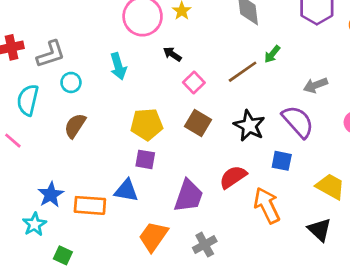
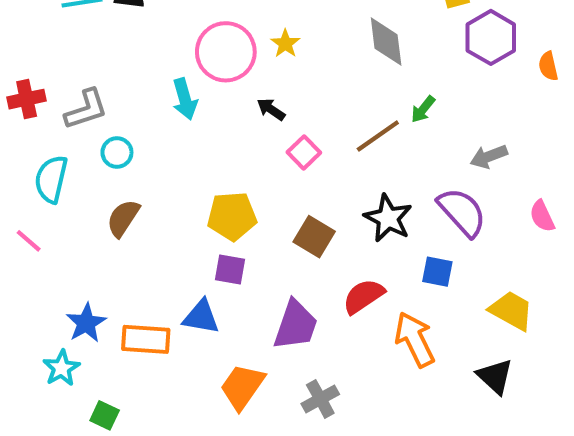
cyan arrow: (118, 66) -> (185, 99), moved
brown square: (198, 123) -> (314, 237), moved

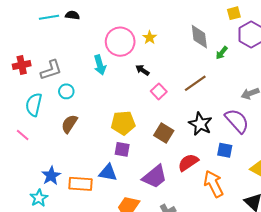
green arrow: (423, 109) -> (222, 53), moved
purple trapezoid: (296, 325) -> (155, 177), turned 32

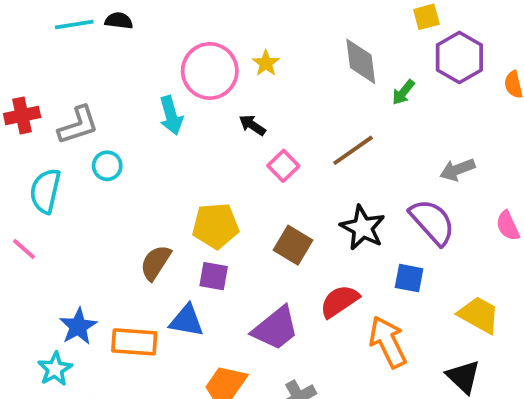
brown semicircle: (69, 124) -> (156, 263), moved

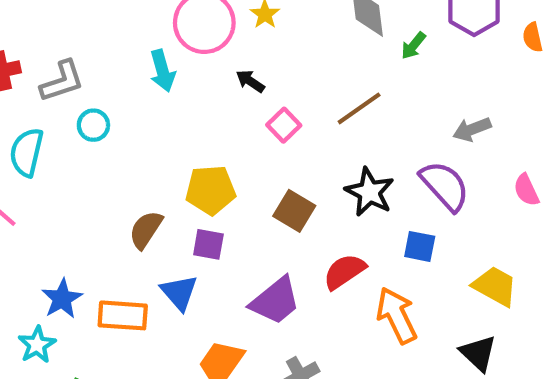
blue triangle: (187, 321) -> (179, 292), turned 39

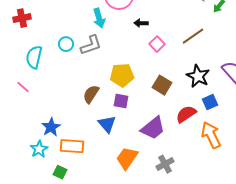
gray L-shape: (62, 81) -> (91, 45), moved
black arrow: (250, 81) -> (141, 23), turned -32
blue square: (420, 246) -> (210, 102), moved, turned -35
orange rectangle: (123, 315) -> (72, 146), moved

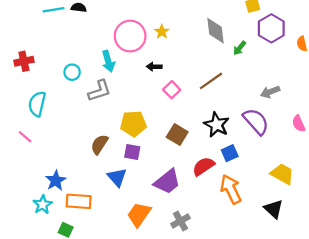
cyan circle: (66, 44) -> (72, 72), moved

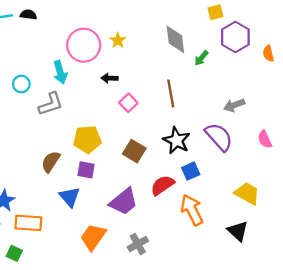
brown line: (211, 81) -> (171, 93), turned -65

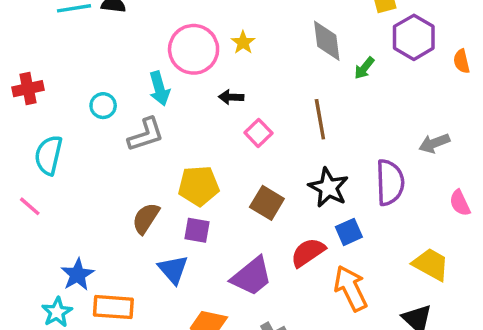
gray arrow: (234, 105) -> (434, 143), moved
purple semicircle: (219, 137) -> (390, 182), turned 40
pink semicircle: (265, 139) -> (460, 203), moved

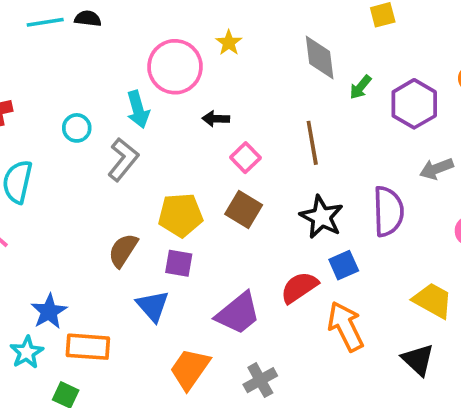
purple hexagon: (414, 37) -> (414, 104), moved
yellow star: (243, 42) -> (229, 43), moved
gray L-shape: (146, 135) -> (123, 159), turned -33
brown square: (267, 203) -> (244, 210), moved

